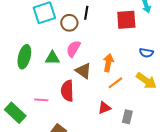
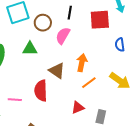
black line: (86, 13) -> (70, 13), moved
pink semicircle: (73, 49) -> (63, 36), moved
blue semicircle: (146, 53) -> (120, 45), moved, turned 72
green triangle: (52, 58) -> (30, 49), moved

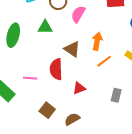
red triangle: (78, 108) -> (79, 88), moved

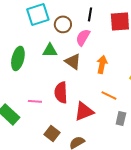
brown triangle: (72, 49) -> (73, 61), moved
orange line: (104, 61) -> (109, 95), moved, turned 63
red triangle: (79, 88) -> (84, 111), size x1.5

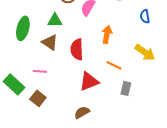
brown triangle: (73, 61) -> (50, 42), moved
red semicircle: (61, 92) -> (77, 49), moved
brown square: (52, 133) -> (38, 98), moved

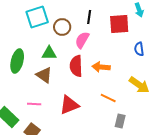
orange arrow: (107, 34) -> (101, 67), turned -96
red semicircle: (77, 49) -> (76, 66), moved
red triangle: (89, 81) -> (69, 105), moved

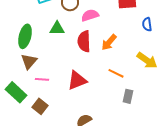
pink semicircle: (82, 40) -> (90, 15), turned 42
orange arrow: (101, 67) -> (109, 42), turned -54
brown triangle: (44, 75) -> (29, 61), moved, turned 36

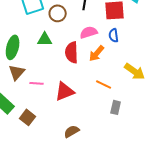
pink semicircle: (90, 15) -> (89, 32), moved
blue semicircle: (147, 24) -> (114, 35), moved
pink line: (42, 79) -> (37, 83), moved

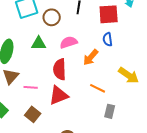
pink semicircle: (89, 32) -> (69, 42), moved
red semicircle: (72, 52) -> (60, 69), moved
brown square: (28, 117) -> (33, 114), moved

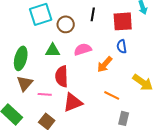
red semicircle: (60, 69) -> (62, 76), moved

